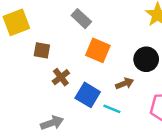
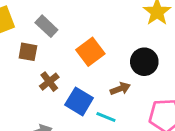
gray rectangle: (81, 19) -> (46, 26), moved
orange square: (98, 50) -> (90, 52), turned 30

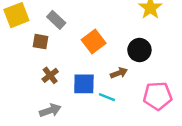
brown cross: (49, 82) -> (50, 75), moved
blue square: (79, 101) -> (84, 84), turned -30

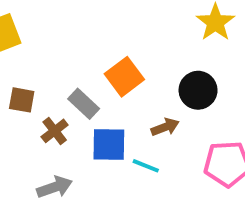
gray rectangle: (56, 20) -> (84, 104), moved
brown square: (41, 42) -> (22, 100), moved

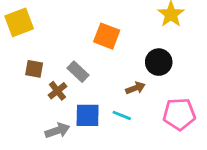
orange square: (124, 77) -> (107, 36), moved, turned -32
blue square: (109, 144) -> (88, 115), moved

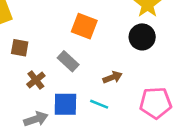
black circle: (159, 62) -> (142, 37), moved
brown square: (34, 69) -> (20, 48), moved
gray rectangle: (78, 72) -> (68, 61), moved

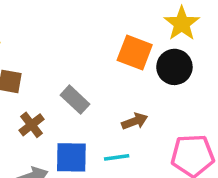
orange square: (84, 26) -> (135, 52), moved
cyan line: (99, 104) -> (117, 157), turned -30

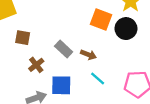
brown arrow: (135, 121) -> (89, 55), moved, turned 42
cyan line: (117, 157) -> (98, 79), moved, turned 49

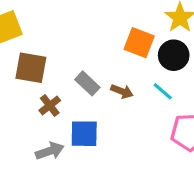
brown square: (23, 38) -> (31, 68), size x1.5
cyan line: (98, 79) -> (163, 91), moved

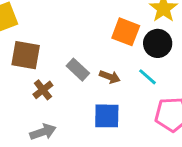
blue square: (84, 134) -> (107, 116), moved

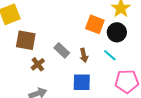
brown arrow: (110, 77) -> (84, 55), turned 56

